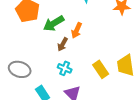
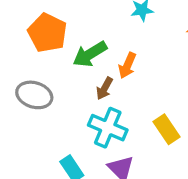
cyan cross: (65, 68) -> (108, 128), size x1.6
gray ellipse: (20, 69) -> (34, 95), moved

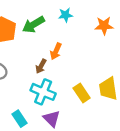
green arrow: (90, 54) -> (33, 25), moved

